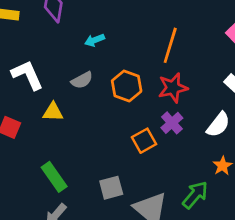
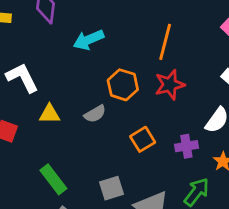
cyan arrow: (95, 40) -> (89, 40), size x1.5
gray semicircle: (82, 80) -> (95, 114), moved
purple cross: (172, 123) -> (186, 146), moved, turned 35

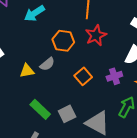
yellow triangle: (50, 114) -> (27, 71), moved
green rectangle: (53, 179) -> (40, 109), moved

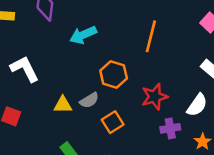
red star: (96, 35) -> (155, 97), moved
orange square: (83, 76) -> (113, 122), moved

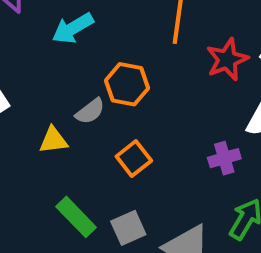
red star: (155, 97) -> (227, 59), moved
gray semicircle: (89, 100) -> (90, 111), moved

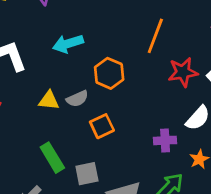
cyan arrow: (73, 28) -> (68, 44), moved
gray semicircle: (90, 111) -> (77, 99), moved

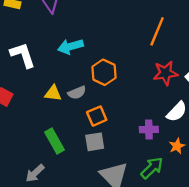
orange line: (155, 36) -> (157, 31), moved
gray square: (87, 174) -> (95, 142), moved

